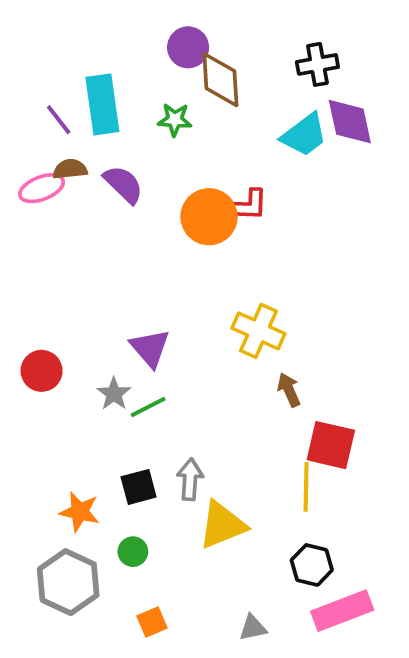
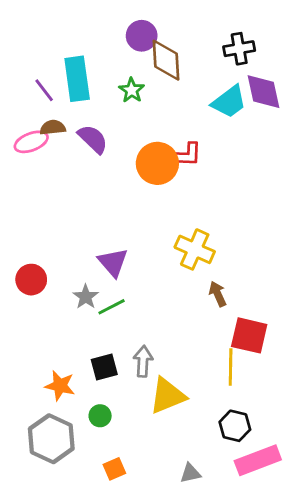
green star: (175, 120) -> (132, 90), turned 30

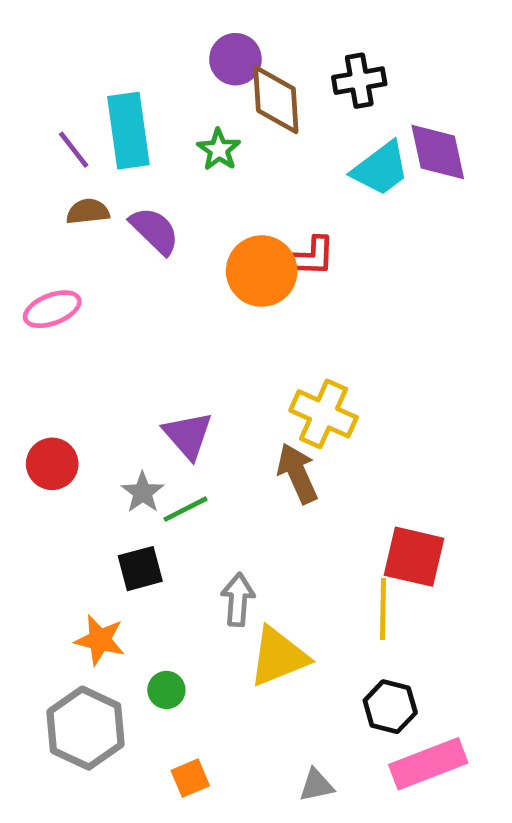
black cross: (239, 49) -> (359, 81), moved
pink ellipse: (31, 142) -> (52, 309), moved
brown arrow: (218, 294) -> (297, 473), moved, size x1.4
black square: (104, 367) -> (140, 569), moved

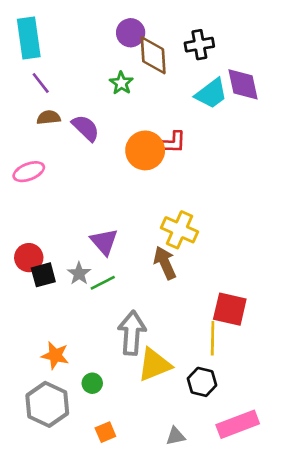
cyan rectangle: (128, 131) -> (29, 38), moved
black square: (140, 569) -> (43, 275), moved
gray arrow: (238, 600) -> (132, 333), size x1.5
black hexagon: (390, 707) -> (202, 382), moved

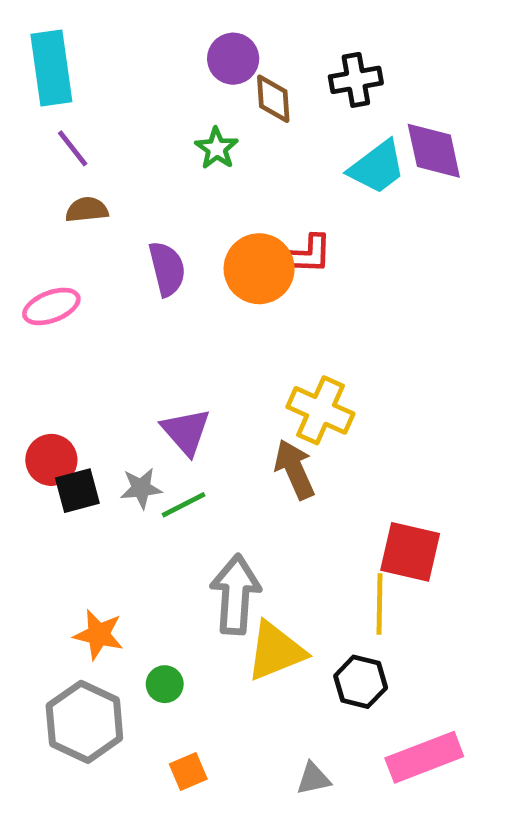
brown diamond: (153, 55) -> (273, 99), size x0.7
purple semicircle: (86, 128) -> (167, 269), moved, turned 32
gray star: (79, 273) -> (141, 488), turned 30

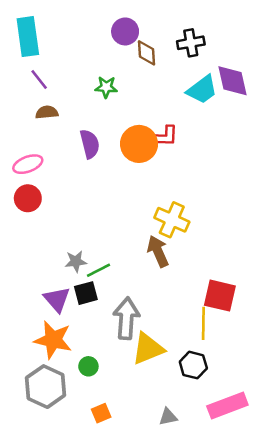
green star: (217, 148) -> (106, 87), moved, turned -30
purple triangle: (186, 432) -> (57, 299), moved
red circle: (51, 460) -> (28, 198), moved
black square: (77, 491) -> (86, 293), moved
orange star: (99, 635) -> (53, 340), size x1.4

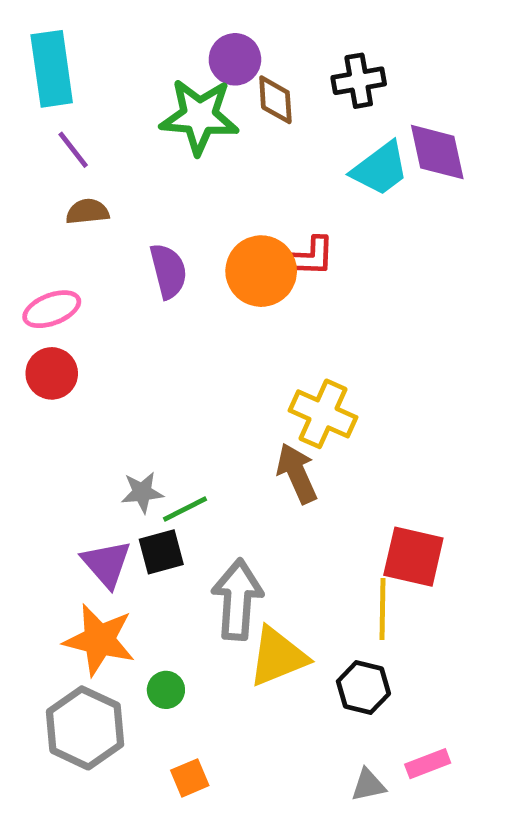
green star: (106, 87) -> (199, 116), moved, size x1.8
pink rectangle: (227, 406) -> (428, 764), size x0.6
gray triangle: (168, 417) -> (368, 785), moved

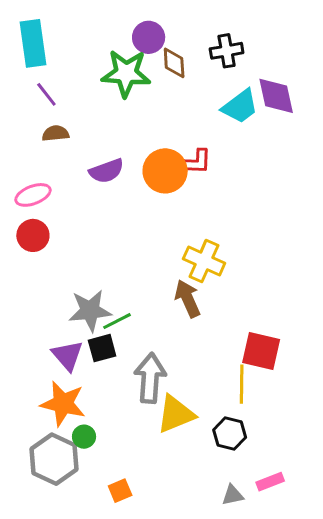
purple semicircle: (168, 271) -> (107, 171), turned 84
gray star: (142, 492) -> (90, 311), size x1.6
green circle: (166, 690) -> (84, 437), moved

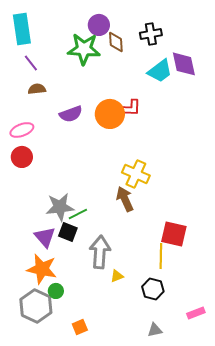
black square: (102, 348) -> (68, 232), turned 36
yellow triangle: (176, 414) -> (117, 276), size x0.5
pink rectangle: (270, 482) -> (196, 313), moved

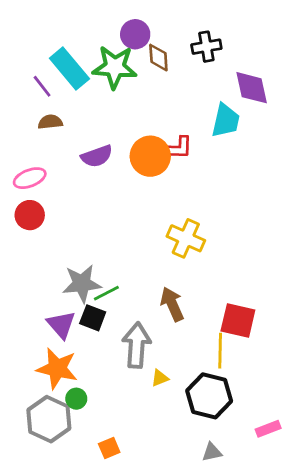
cyan rectangle: (22, 29) -> (69, 68), moved, turned -32
cyan trapezoid: (160, 71) -> (226, 121), moved, turned -40
brown arrow: (125, 199) -> (172, 304), moved
black hexagon: (153, 289) -> (209, 396), size x1.5

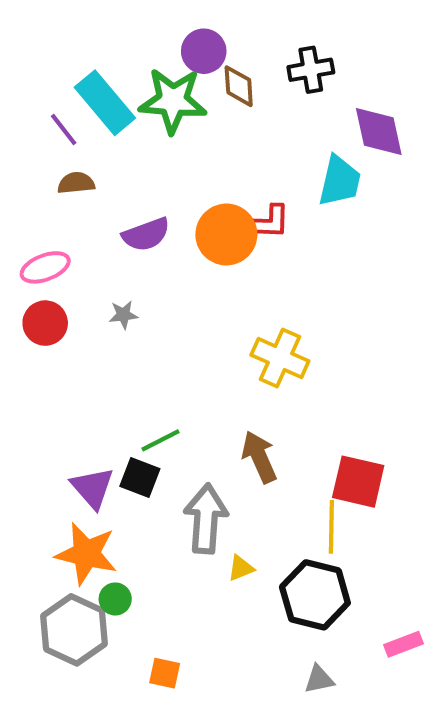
gray star: (82, 284) -> (123, 315), moved, size x0.5
orange square: (109, 448) -> (165, 673), turned 35

